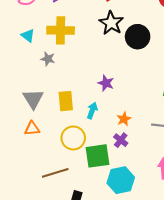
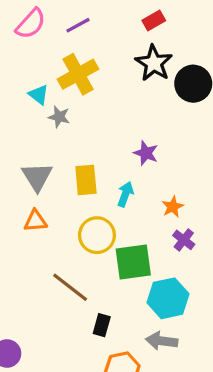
yellow cross: (61, 30) -> (78, 74), turned -30
cyan triangle: (28, 36) -> (39, 95), moved
purple cross: (121, 140) -> (184, 240), moved
brown line: (55, 173) -> (70, 287), turned 55

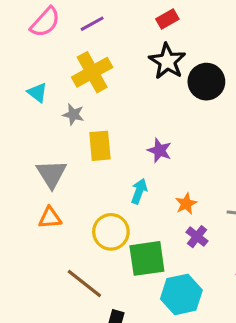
cyan triangle: (39, 95) -> (37, 93), moved
yellow rectangle: (86, 180) -> (100, 146), moved

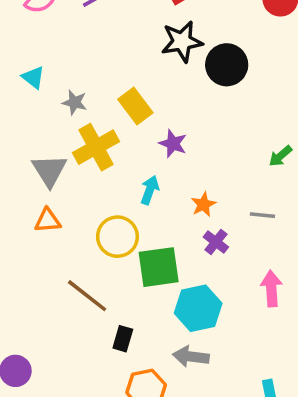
black star: (167, 61) -> (182, 42), turned 30
yellow cross: (92, 72) -> (96, 147), moved
yellow rectangle: (100, 146) -> (135, 106), moved, turned -32

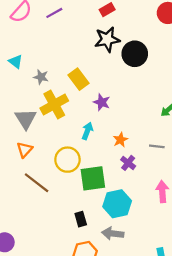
orange triangle: (48, 221) -> (24, 150), turned -42
brown line: (87, 296) -> (37, 183), moved
black rectangle: (123, 339) -> (81, 219), moved, turned -32

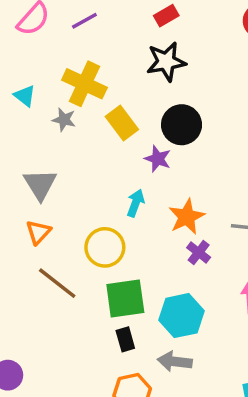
black circle: (135, 54) -> (182, 125), moved
yellow cross: (54, 104) -> (84, 84), moved, turned -36
orange star: (120, 140) -> (187, 217), size x1.5
green square: (93, 178) -> (125, 298), moved

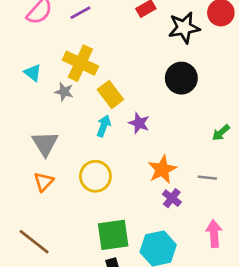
black star: (166, 62) -> (184, 28), moved
black circle: (182, 125) -> (181, 78), moved
cyan arrow: (136, 203) -> (104, 126), moved
yellow circle: (105, 247) -> (95, 176), moved
brown line: (57, 283) -> (34, 242), moved

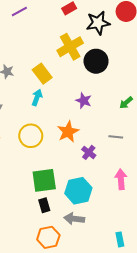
yellow cross: (80, 63) -> (70, 47), moved, turned 35
purple star: (139, 123) -> (84, 101), moved
orange star: (162, 169) -> (68, 132), moved

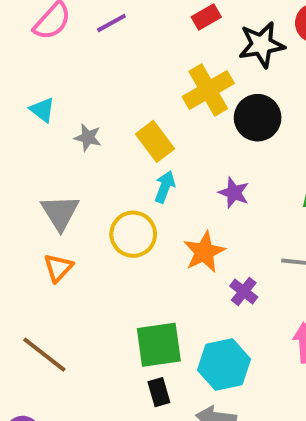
cyan arrow: (37, 97) -> (165, 187), moved
yellow circle: (31, 136) -> (133, 234), moved

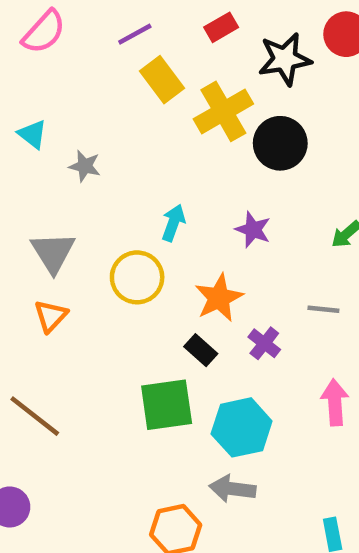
purple line: (111, 23) -> (135, 34), moved
yellow rectangle: (155, 141) -> (162, 80), moved
black rectangle: (159, 392) -> (201, 350), moved, turned -32

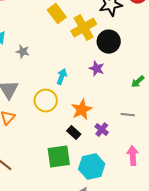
purple star: (253, 230) -> (97, 69), moved

